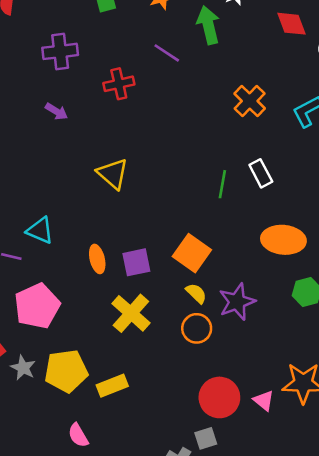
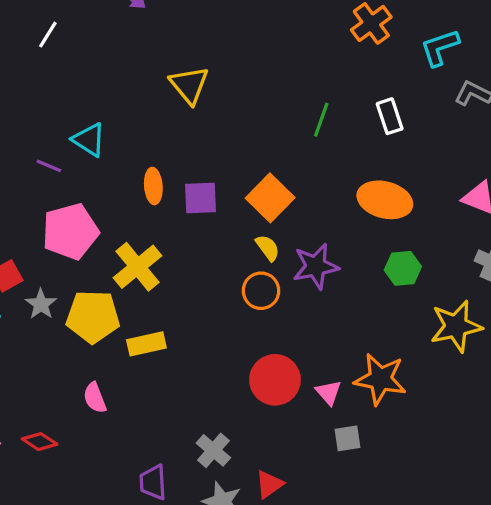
white rectangle: (261, 173) -> (390, 116), moved
yellow cross: (131, 313) -> (138, 267), moved
gray square: (206, 438) -> (348, 438), moved

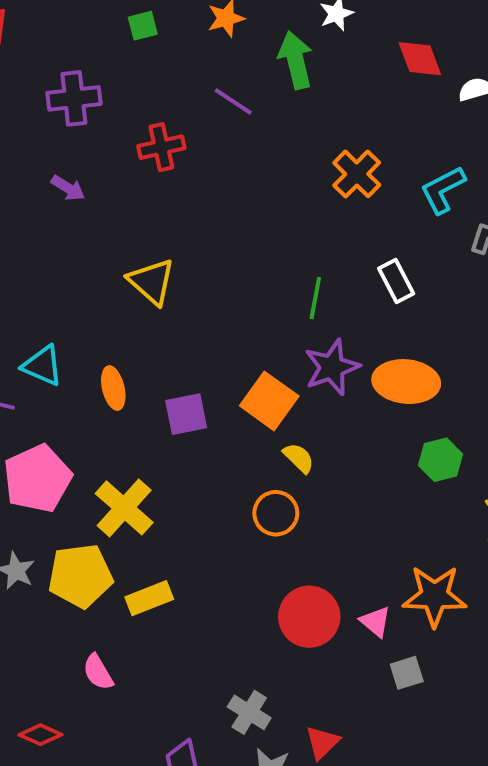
orange ellipse: (153, 186) -> (113, 388), moved
yellow semicircle: (268, 248) -> (299, 458), moved
purple star: (316, 266) -> (332, 367), moved

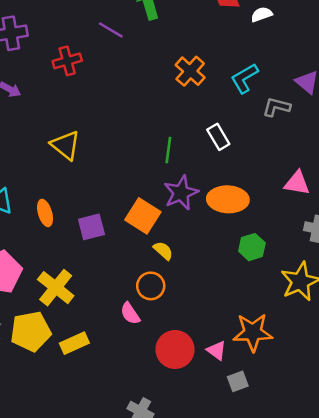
pink semicircle: (98, 672) -> (130, 313), moved

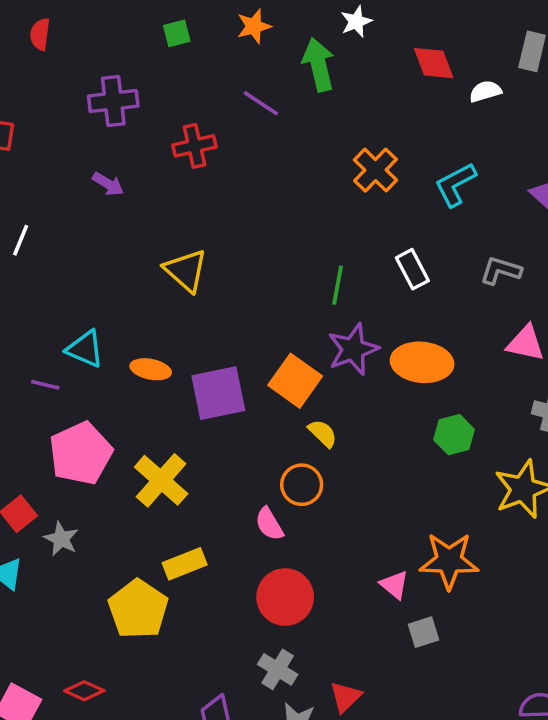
gray L-shape: (276, 107) -> (501, 271), moved
orange ellipse: (45, 213) -> (151, 369), turned -65
purple square: (91, 227) -> (218, 393), size x1.4
yellow pentagon: (31, 331) -> (138, 609), moved, turned -30
red circle: (175, 349) -> (285, 597), moved

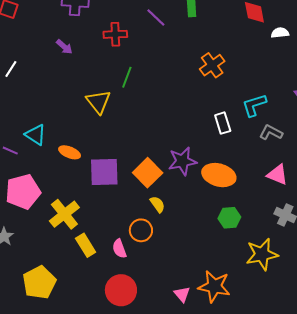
cyan L-shape: (455, 184) -> (254, 105), moved
green line: (338, 285) -> (127, 77), moved
yellow rectangle: (185, 564) -> (86, 245), moved, turned 70

